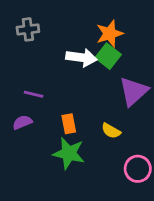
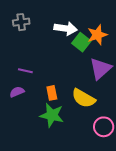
orange star: (110, 34) -> (97, 35), moved
white arrow: (81, 58) -> (66, 28), moved
yellow semicircle: (111, 131) -> (84, 98), size x1.6

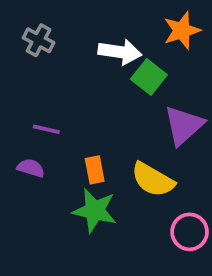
gray cross: (21, 22) -> (39, 40), turned 35
orange star: (97, 35) -> (182, 31), moved
purple semicircle: (17, 92) -> (31, 168), turned 40

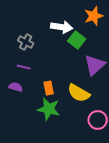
gray cross: (39, 40) -> (26, 42), moved

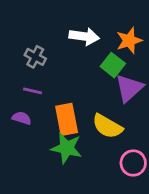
orange star: (94, 16) -> (129, 41), moved
green square: (77, 40) -> (113, 65), moved
orange rectangle: (49, 88) -> (67, 119), size x1.6

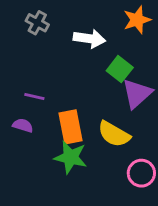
orange star: (129, 41) -> (137, 20), moved
gray cross: (35, 57) -> (37, 23), moved

